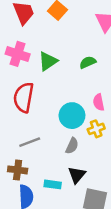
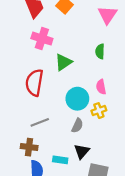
pink cross: (18, 54) -> (42, 39), moved
green triangle: (48, 61) -> (63, 62), moved
green semicircle: (88, 62) -> (100, 51), moved, turned -64

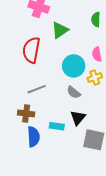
gray semicircle: (77, 126) -> (74, 92), turned 104

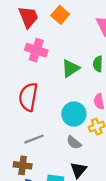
green triangle: (60, 30) -> (70, 68), moved

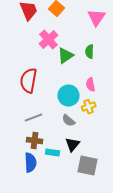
pink cross: (36, 50) -> (49, 40), moved, turned 30
brown cross: (23, 165) -> (35, 141), moved

